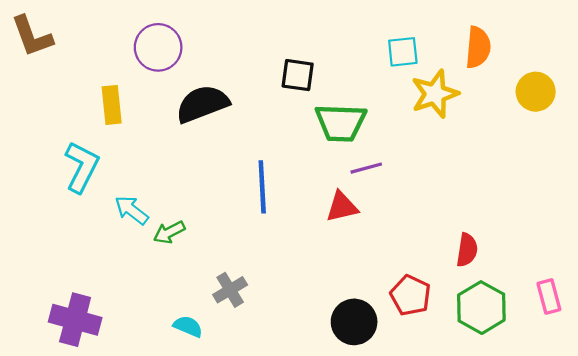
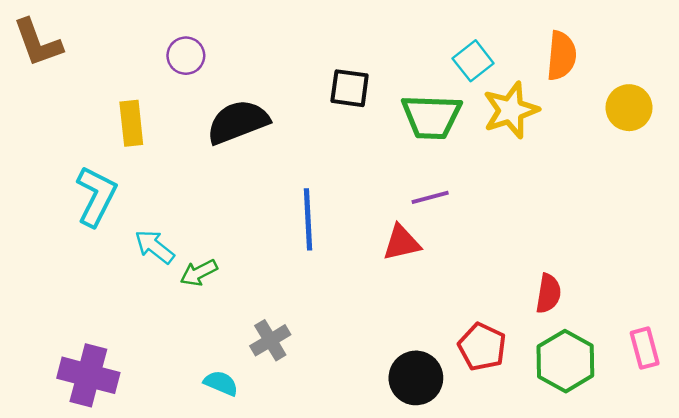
purple circle: (158, 47) -> (186, 56), size x0.7
cyan square: (403, 52) -> (473, 61), turned -32
green trapezoid: (341, 123) -> (431, 117), moved

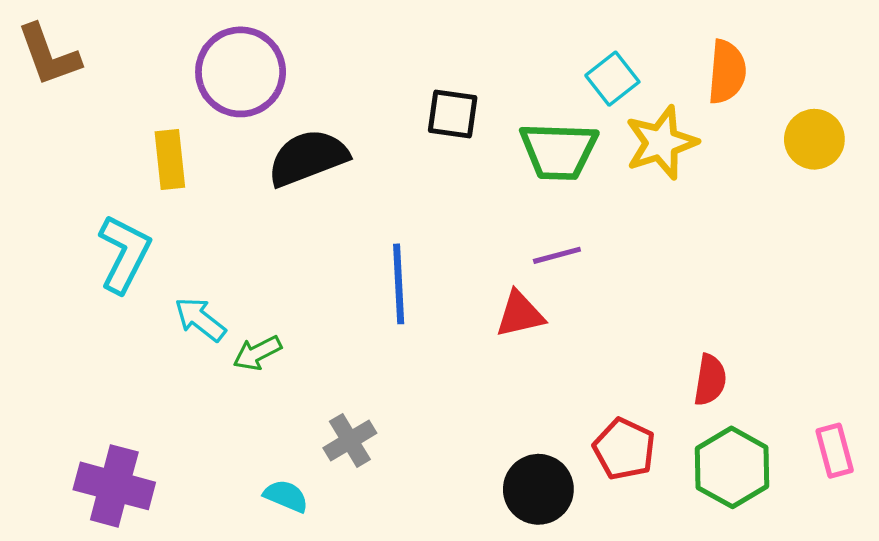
purple circle: (186, 56) -> (241, 72), size x1.8

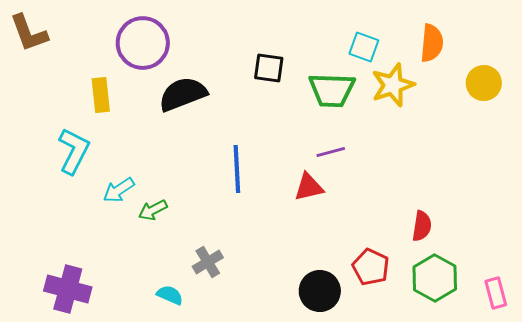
cyan square: (612, 79) -> (364, 47), turned -32
cyan arrow: (200, 319) -> (119, 190), turned -72
pink rectangle: (835, 451) -> (496, 293), moved

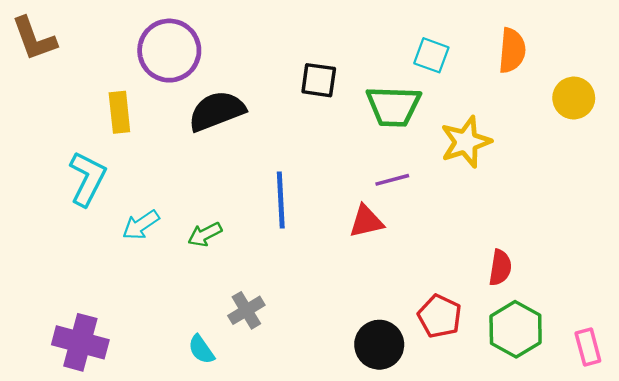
yellow star: (393, 85) -> (466, 142), moved
green arrow: (153, 210) -> (205, 234), moved
cyan semicircle: (170, 295) -> (201, 349), turned -148

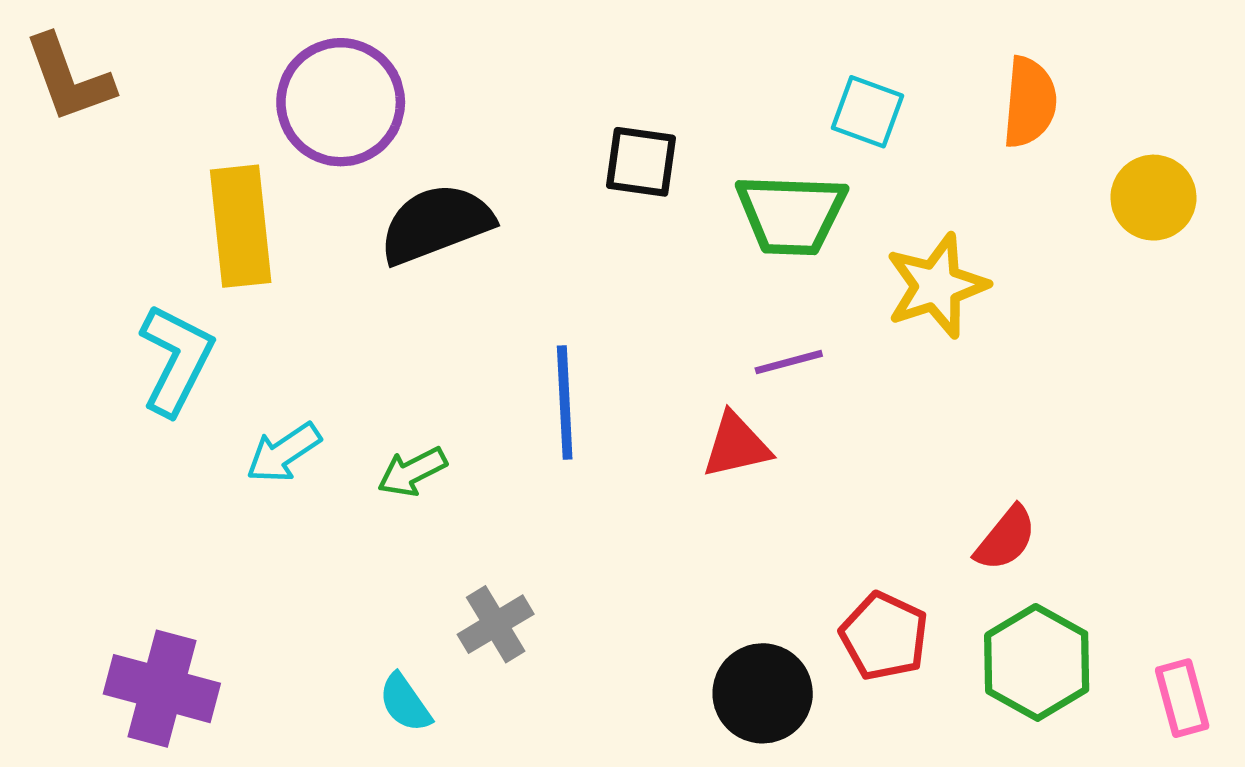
yellow rectangle: (119, 112) -> (241, 226), size x1.4
red semicircle: (500, 268) -> (1006, 538), turned 30

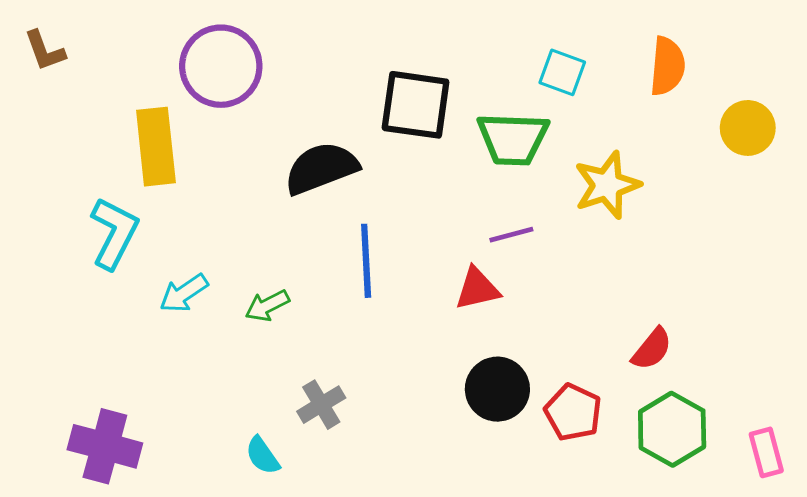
brown L-shape: (69, 78) -> (45, 51), size x0.7
black square: (641, 162) -> (416, 105), size x1.5
black semicircle: (436, 224) -> (321, 168), moved
black circle: (763, 693) -> (497, 389), moved

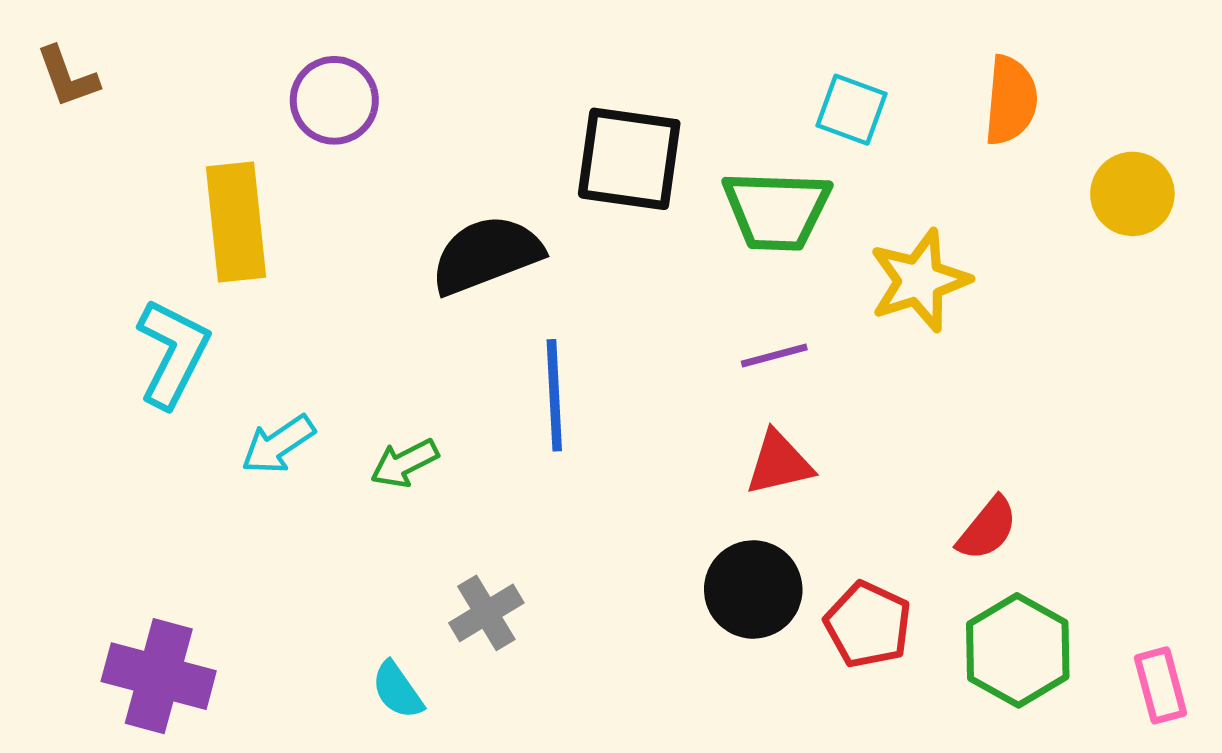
purple circle: (221, 66) -> (334, 100), size x0.7
red triangle: (477, 289) -> (779, 463), moved

